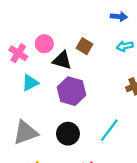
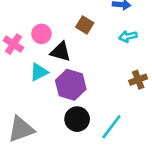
brown square: (85, 46) -> (85, 25), moved
cyan triangle: (30, 83) -> (39, 72), moved
black circle: (68, 134) -> (77, 119), moved

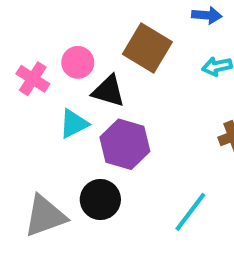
brown square: (85, 25) -> (147, 48), size x1.6
black circle: (77, 119) -> (100, 200), moved

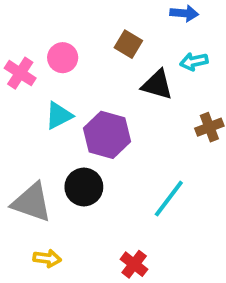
brown square: (147, 48) -> (128, 44), size x0.6
black triangle: (109, 91) -> (157, 85), moved
gray triangle: (45, 216) -> (32, 202), turned 39

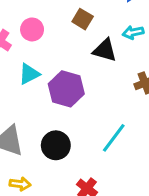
black circle: (84, 187) -> (56, 145), moved

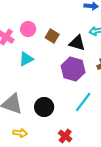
brown square: (83, 19) -> (52, 36), moved
purple hexagon: (66, 89) -> (73, 69), moved

